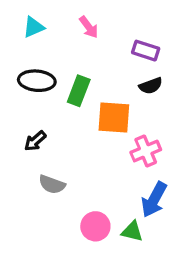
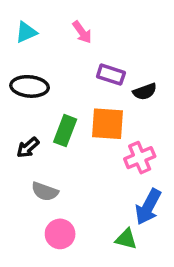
purple rectangle: (146, 51) -> (111, 75), moved
green rectangle: (79, 91) -> (65, 131), moved
pink circle: (95, 226) -> (60, 234), moved

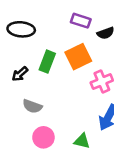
orange square: (107, 124) -> (78, 57), turned -30
green triangle: (126, 239) -> (82, 141), moved

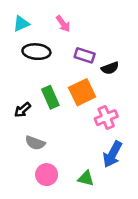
black ellipse: (21, 29) -> (36, 52), moved
green rectangle: (47, 62) -> (50, 97), turned -45

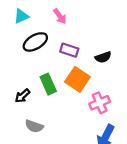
black ellipse: (36, 52) -> (35, 42), turned -35
purple rectangle: (85, 55) -> (69, 50), moved
orange square: (82, 92) -> (77, 79), turned -30

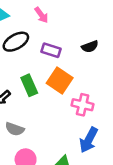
black semicircle: (103, 57) -> (90, 47), moved
pink cross: (100, 103) -> (83, 105), turned 36

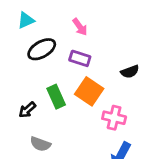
pink arrow: (41, 15) -> (80, 27), moved
black semicircle: (90, 47) -> (130, 72), moved

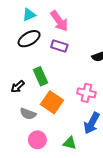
cyan triangle: (26, 20) -> (29, 15), moved
pink arrow: (80, 27) -> (59, 21), size x1.5
orange square: (89, 91) -> (52, 102), moved

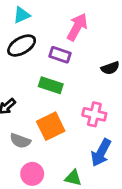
pink arrow: (59, 21) -> (77, 27), moved, turned -115
green rectangle: (41, 76) -> (51, 85), moved, turned -48
orange square: (52, 102) -> (51, 126), turned 30

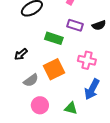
purple rectangle: (60, 55) -> (75, 25), moved
gray semicircle: (20, 141) -> (31, 80), turned -56

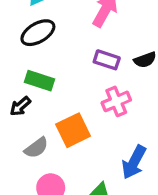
green rectangle: (54, 38) -> (39, 81), moved
pink cross: (87, 60) -> (116, 101), moved, turned -36

